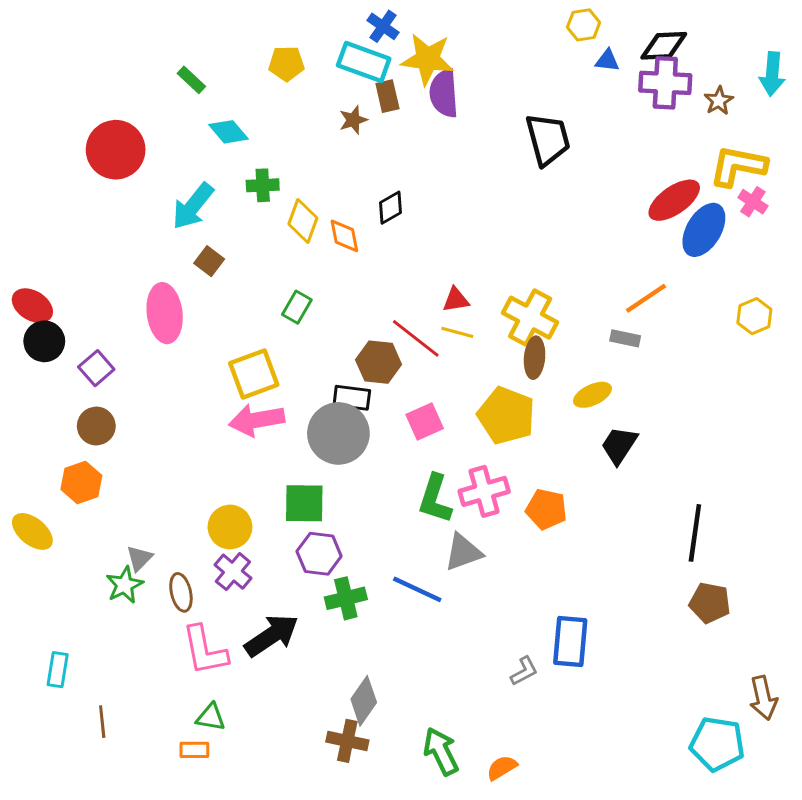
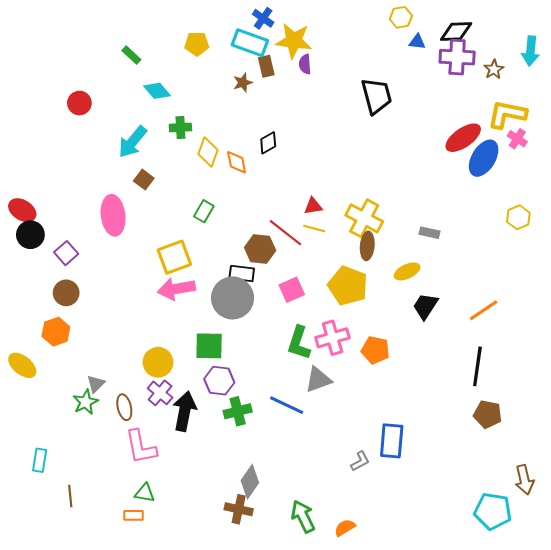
purple semicircle: (444, 93) -> (305, 64), size x0.6
red circle: (116, 150) -> (79, 103), size x0.6
orange line: (646, 298) -> (484, 310), moved
black arrow: (272, 635) -> (185, 411), moved, turned -45

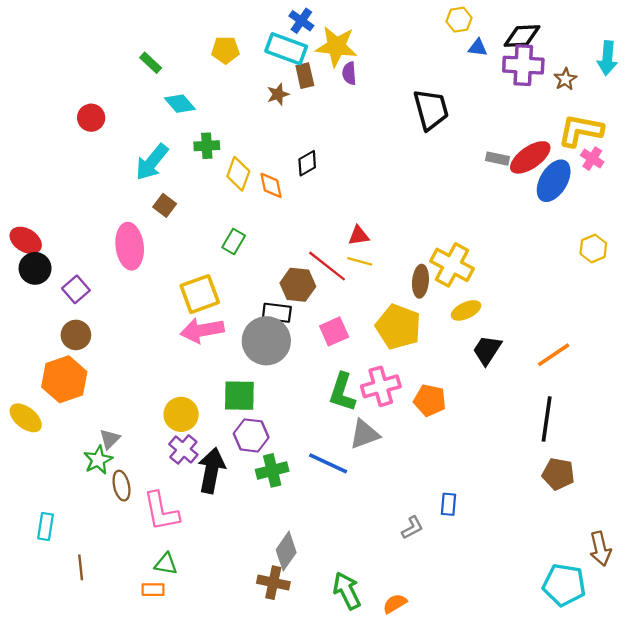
yellow cross: (364, 218) -> (452, 265), moved
gray rectangle: (430, 233) -> (498, 159), moved
orange hexagon: (56, 332) -> (64, 379), size x1.4
brown ellipse: (124, 407) -> (121, 486), moved
blue rectangle: (392, 441) -> (449, 504), size x0.6

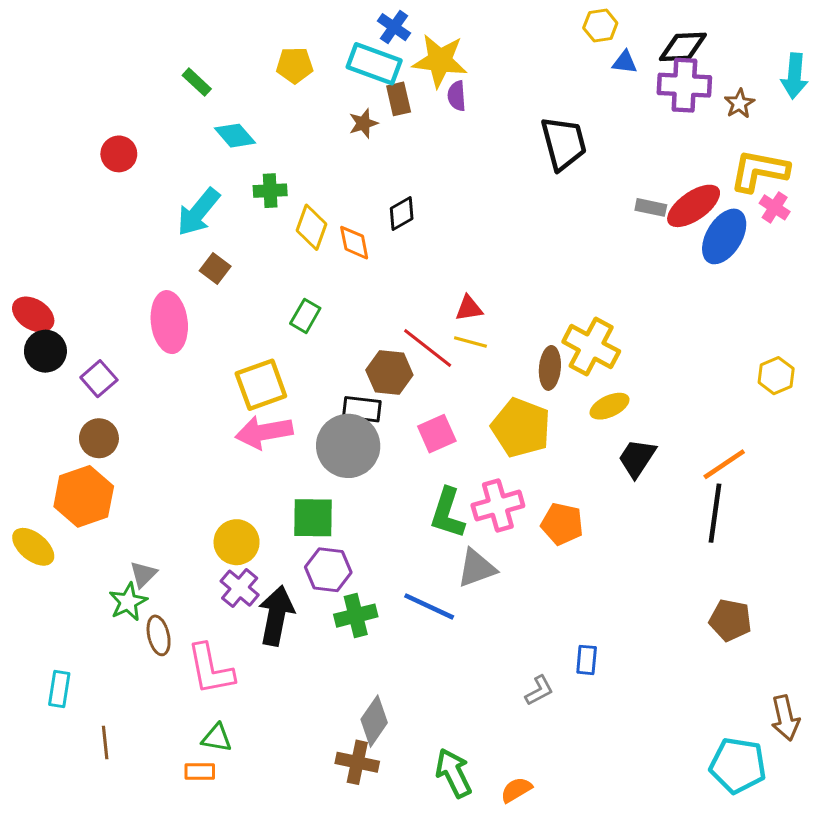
yellow hexagon: (593, 249) -> (776, 376), moved
black line: (547, 419) -> (715, 513), moved

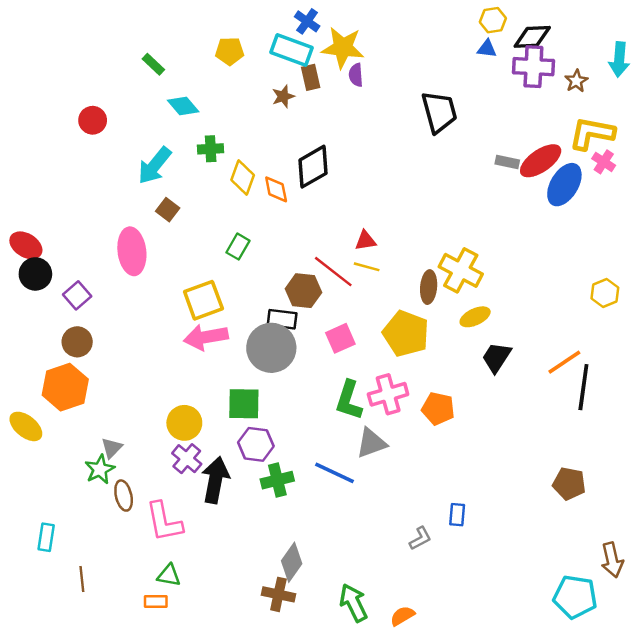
yellow hexagon: (600, 26) -> (493, 20), moved
black diamond: (402, 214) -> (313, 167), size x1.6
black line: (715, 513) -> (583, 387), moved

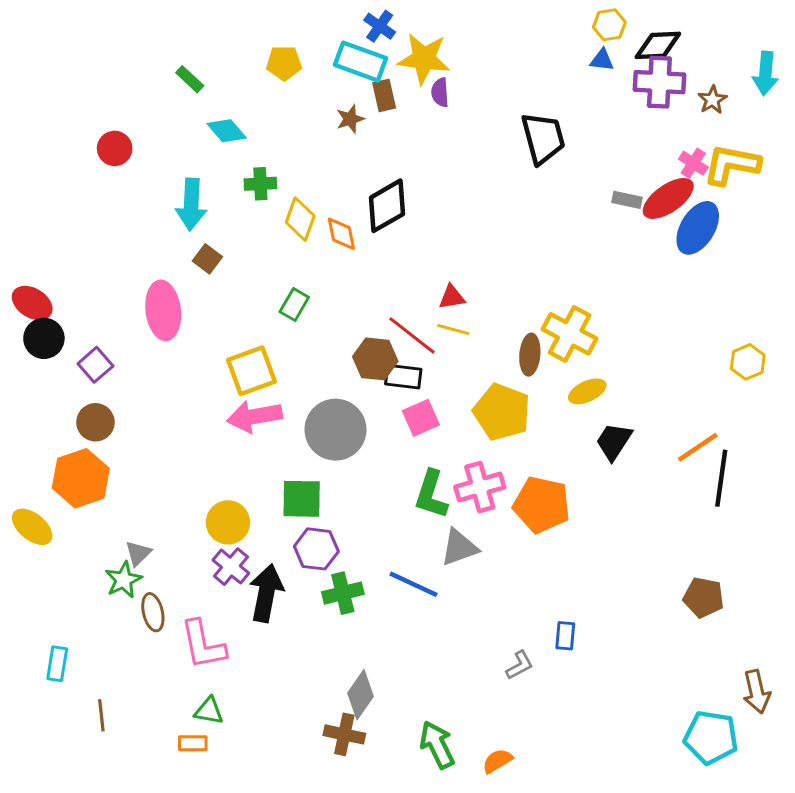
pink cross: (604, 162) -> (693, 163), moved
cyan arrow: (155, 166) -> (191, 204), turned -36
black rectangle: (282, 319) -> (403, 377), moved
orange pentagon: (438, 409) -> (542, 505), size x1.4

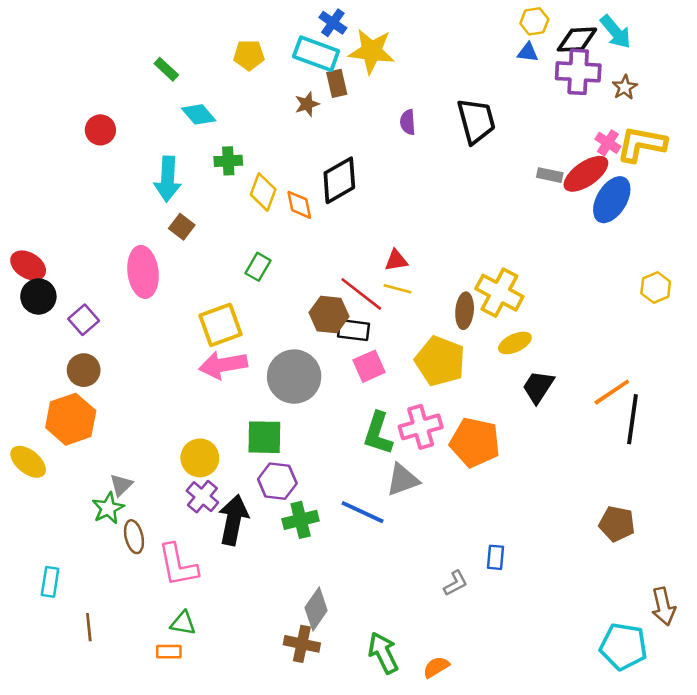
cyan arrow: (765, 73) -> (616, 32), moved, turned -45
purple semicircle: (440, 92) -> (408, 122), moved
yellow hexagon: (748, 362) -> (656, 287), moved

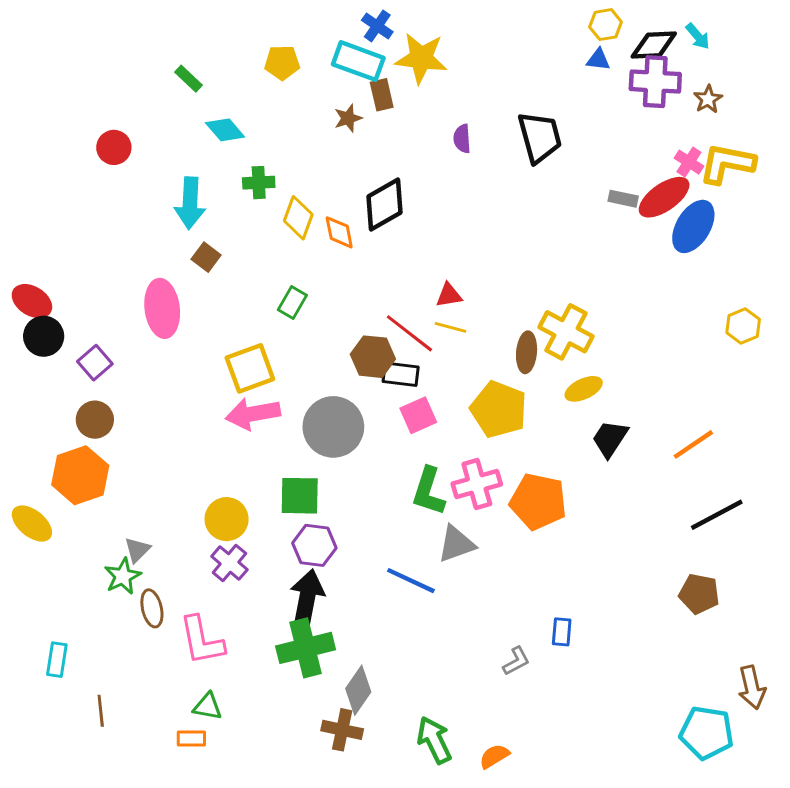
cyan arrow: (616, 32) -> (698, 36), size x0.7
black line: (632, 419) -> (717, 515), moved, turned 54
black arrow: (233, 520) -> (307, 598), moved
green cross: (301, 520) -> (306, 648), moved, size x1.4

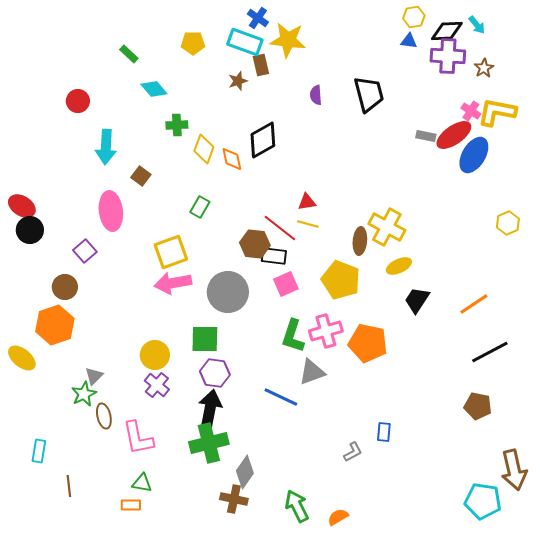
cyan arrow: (190, 203) -> (106, 147), moved
purple square: (95, 363) -> (85, 251), moved
brown arrow: (752, 687) -> (514, 470), size x1.4

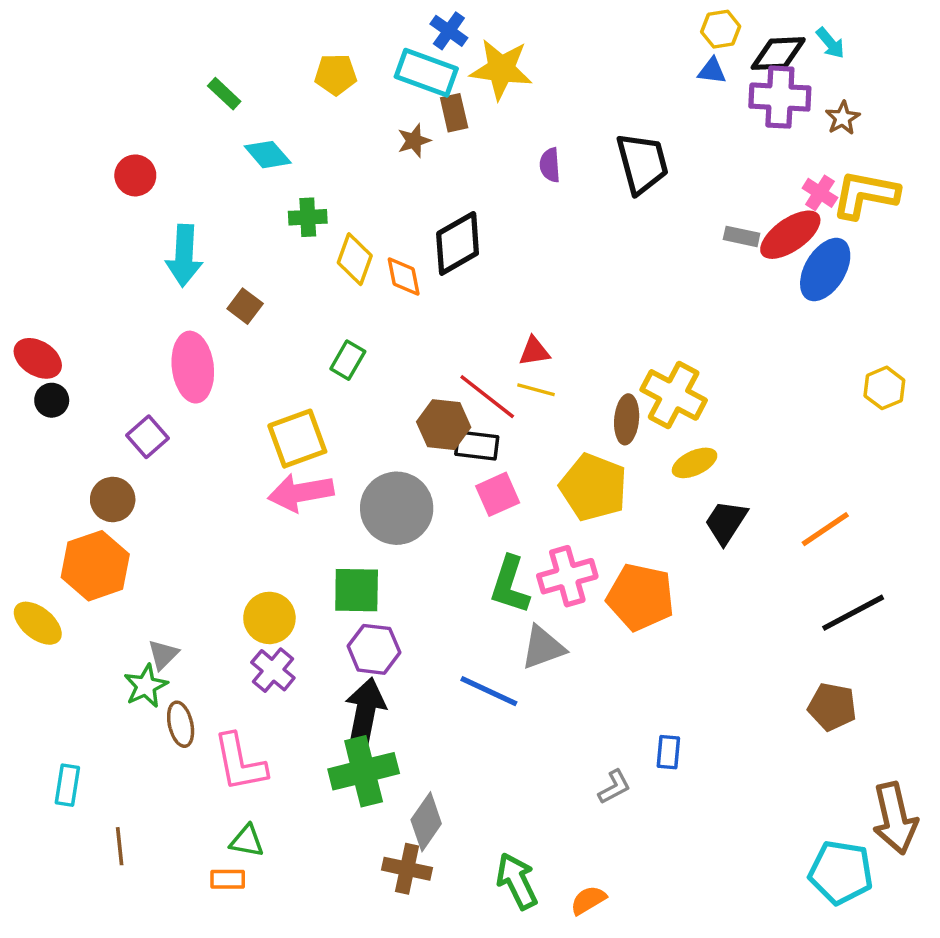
black circle: (30, 230) -> (52, 400), size x0.7

